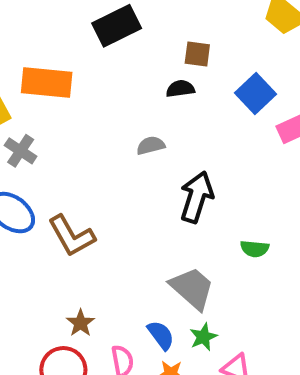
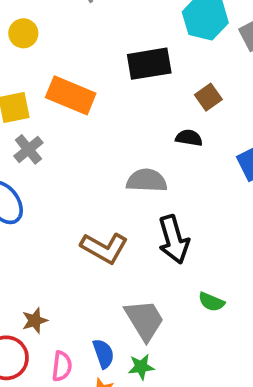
brown square: (197, 54) -> (208, 97), moved, turned 30
gray semicircle: (151, 145) -> (147, 181), size x1.5
black arrow: (197, 197) -> (174, 239), turned 129
brown L-shape: (72, 236) -> (104, 248), moved, turned -48

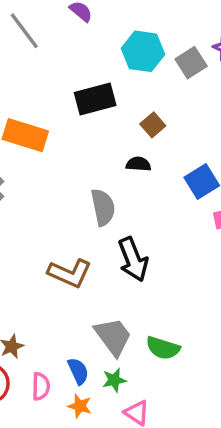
gray semicircle: (147, 181) -> (103, 207), turned 81
green semicircle: (211, 302) -> (163, 348), moved, size x1.4

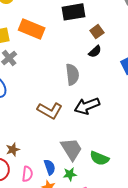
brown square: (153, 125) -> (97, 32), moved
black semicircle: (138, 164) -> (95, 51), turned 128
black arrow: (133, 259) -> (87, 106), turned 85

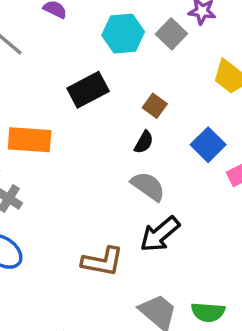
brown square: (97, 32) -> (155, 106), moved
gray semicircle: (72, 74) -> (148, 186), moved, turned -30

